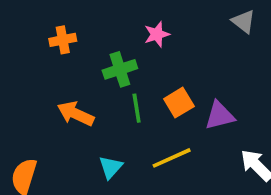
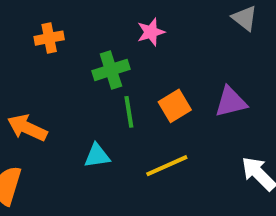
orange arrow: (76, 114) -> (27, 128), moved
purple triangle: (220, 116) -> (231, 102), moved
cyan triangle: (111, 167) -> (97, 156), moved, turned 40

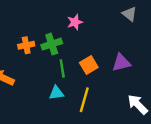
orange cross: (49, 38) -> (26, 45), moved
cyan triangle: (97, 156) -> (56, 93), moved
yellow line: (167, 166) -> (84, 100), turned -50

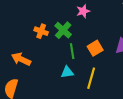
green cross: (52, 44) -> (63, 30), turned -30
orange cross: (26, 45) -> (41, 31), turned 32

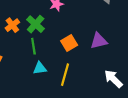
orange cross: (41, 31) -> (12, 25), turned 32
green line: (72, 51) -> (33, 46), moved

